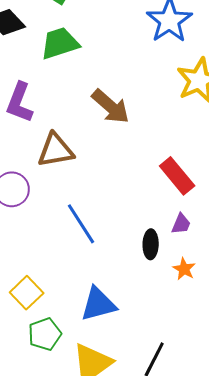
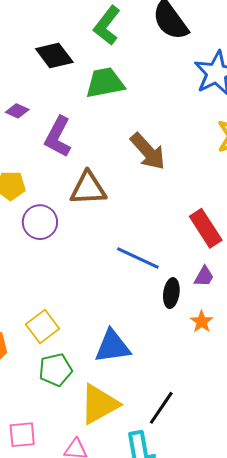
blue line: (81, 224) -> (138, 258), moved, turned -39

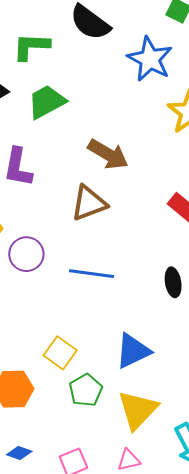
green L-shape: (107, 25) -> (31, 46), turned 72
brown triangle: (88, 188) -> (89, 203), moved
blue line: (138, 258) -> (92, 274), moved

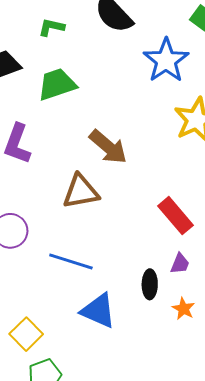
green L-shape: (31, 46) -> (51, 27), size x0.7
blue triangle: (133, 351) -> (98, 311), moved, turned 39

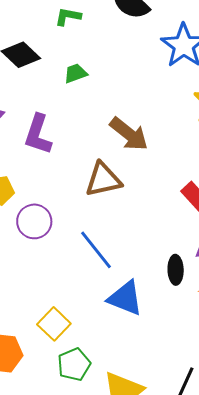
green trapezoid: (57, 84) -> (75, 73), size x0.6
blue line: (71, 261) -> (96, 250), turned 36

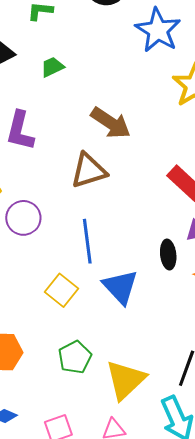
blue line: (96, 250) -> (87, 241), turned 36
blue triangle: (125, 298) -> (120, 287), turned 30
yellow square: (54, 324) -> (61, 290), moved

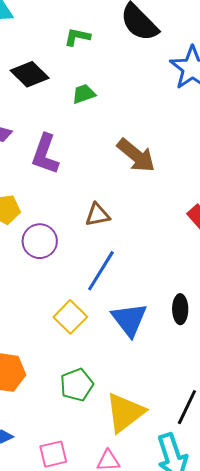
brown triangle: (89, 171) -> (98, 215), moved, size x0.7
blue line: (87, 241) -> (101, 271), turned 33
black ellipse: (168, 254) -> (180, 309), moved

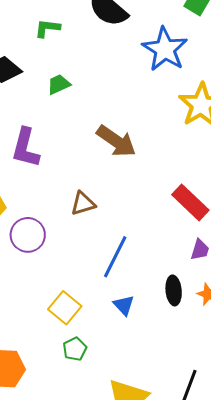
blue line: (101, 271) -> (115, 257), moved
blue triangle: (129, 320) -> (124, 305), size x0.6
green pentagon: (77, 385) -> (75, 349), moved, size x0.7

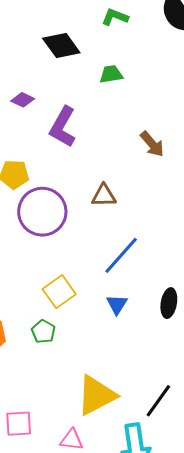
brown arrow: (116, 141) -> (152, 144), size x0.7
purple circle: (28, 235) -> (42, 212), size x1.4
green pentagon: (75, 349) -> (43, 332), moved, turned -30

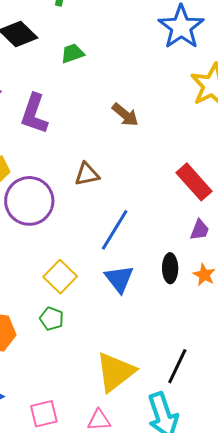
blue triangle: (117, 304) -> (119, 279), size x1.4

